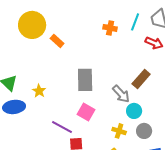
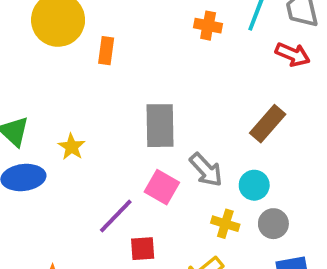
orange rectangle: (57, 41) -> (106, 51), turned 56
gray arrow: (121, 94) -> (206, 170), moved
purple line: (62, 127) -> (116, 216), turned -75

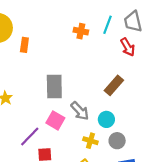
red arrow: (293, 54) -> (128, 47), turned 36

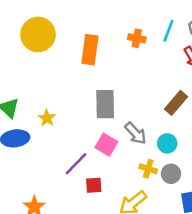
orange rectangle: (24, 45) -> (90, 50), moved, size x1.6
gray circle: (117, 141) -> (171, 174), moved

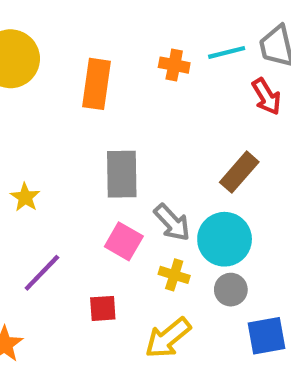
cyan line: (168, 31) -> (227, 52), turned 55
cyan circle: (167, 143) -> (225, 239), size x1.6
purple line: (76, 164) -> (42, 273), moved
yellow cross: (148, 169) -> (174, 275), moved

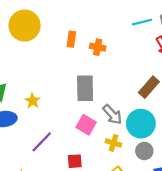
orange cross: (174, 65) -> (98, 47), moved
orange rectangle: (97, 84) -> (71, 39), size x0.6

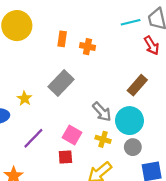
gray rectangle: (85, 88) -> (61, 83), moved, turned 45
pink square: (86, 125) -> (72, 135), moved

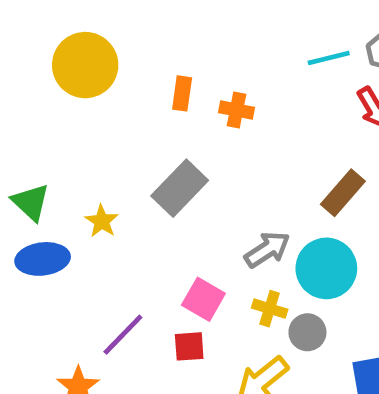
gray arrow: (102, 112) -> (267, 249), turned -80
purple line: (33, 138) -> (123, 335), moved
gray circle: (133, 147) -> (307, 332), moved

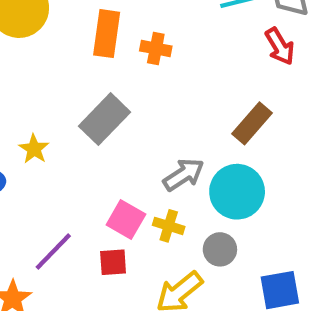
orange rectangle: (182, 93) -> (107, 34), size x1.5
yellow cross: (270, 309) -> (169, 226), moved

